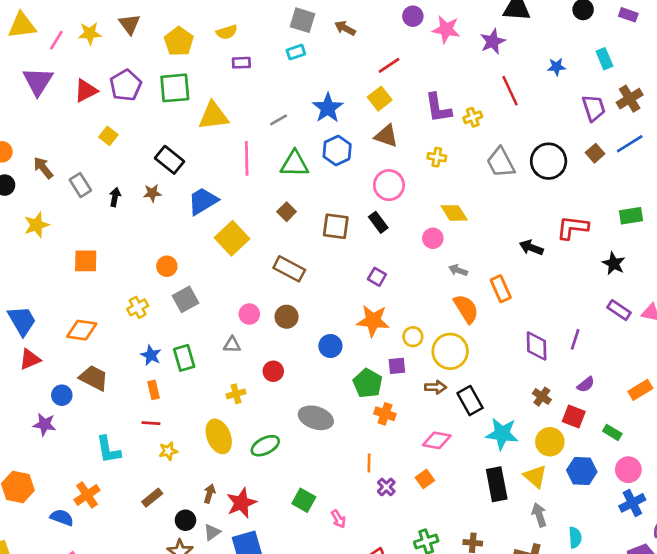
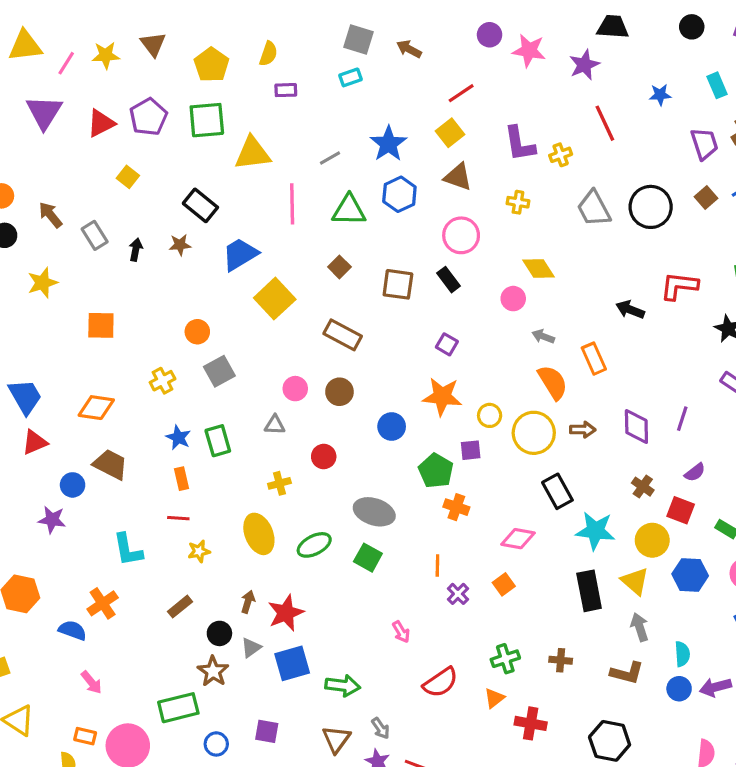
yellow semicircle: (227, 32) -> (268, 54), turned -54
brown arrow: (435, 387) -> (583, 430), moved
green square: (304, 500) -> (368, 558), moved

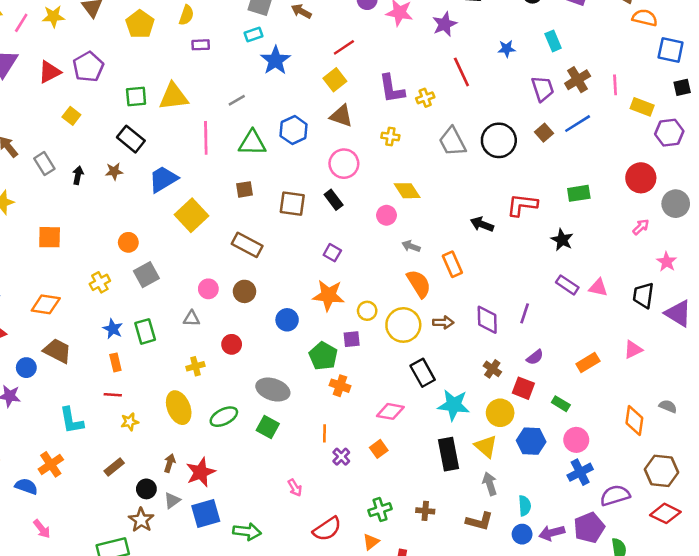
green square: (207, 120) -> (136, 96), moved, size x0.7
blue star: (388, 144) -> (275, 60), moved
brown square: (339, 267) -> (244, 189), turned 36

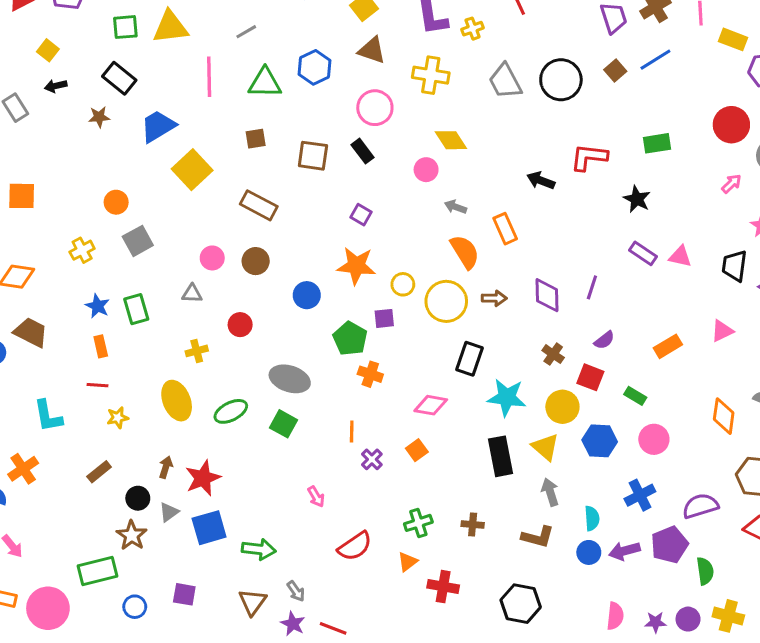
yellow cross: (390, 136) -> (431, 75), size x1.6
black arrow: (78, 175) -> (56, 86), moved, turned -114
black rectangle: (423, 373) -> (469, 359), turned 48
blue cross: (580, 472) -> (640, 495), moved

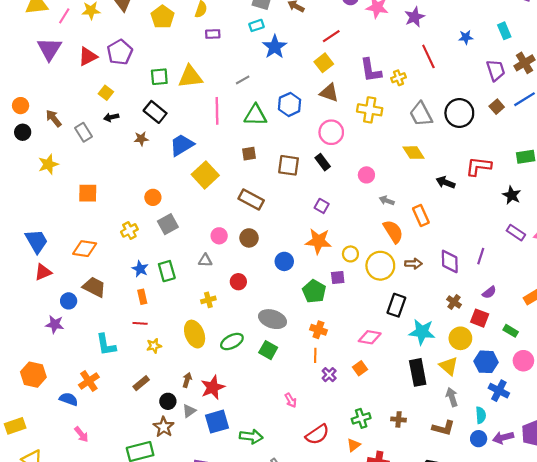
yellow diamond: (451, 140) -> (413, 153), moved
orange cross: (370, 374) -> (318, 330), moved
blue cross: (640, 495) -> (499, 391), moved, turned -36

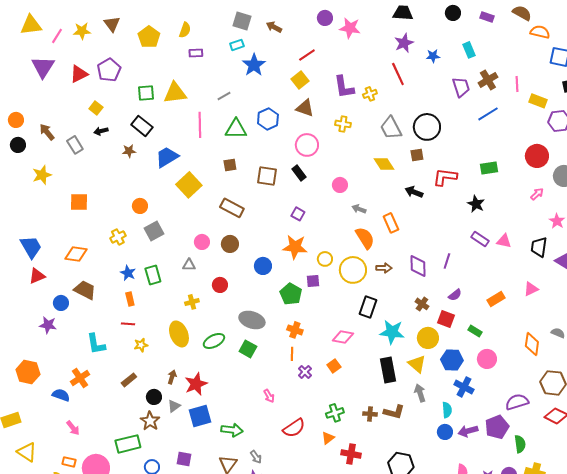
purple star: (415, 17) -> (404, 43), moved
brown square: (497, 107) -> (417, 155), moved, turned 32
yellow cross: (370, 110) -> (343, 124), size x0.7
brown L-shape: (443, 428) -> (394, 412), moved

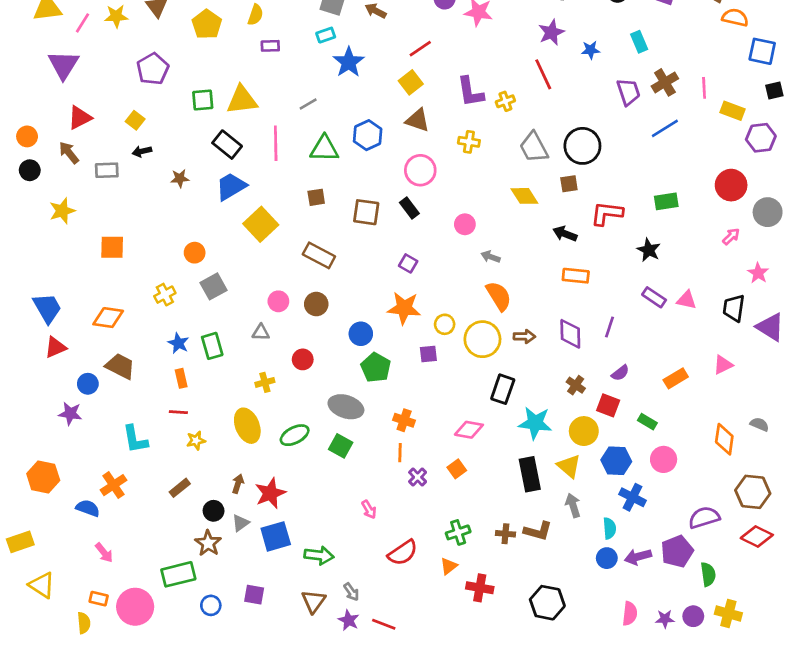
red triangle: (79, 74) -> (80, 118), moved
black rectangle: (142, 126) -> (227, 145), moved
gray rectangle: (75, 145) -> (107, 170), turned -60
orange rectangle: (391, 223) -> (576, 276), moved, turned -60
green pentagon: (291, 294) -> (376, 368), moved

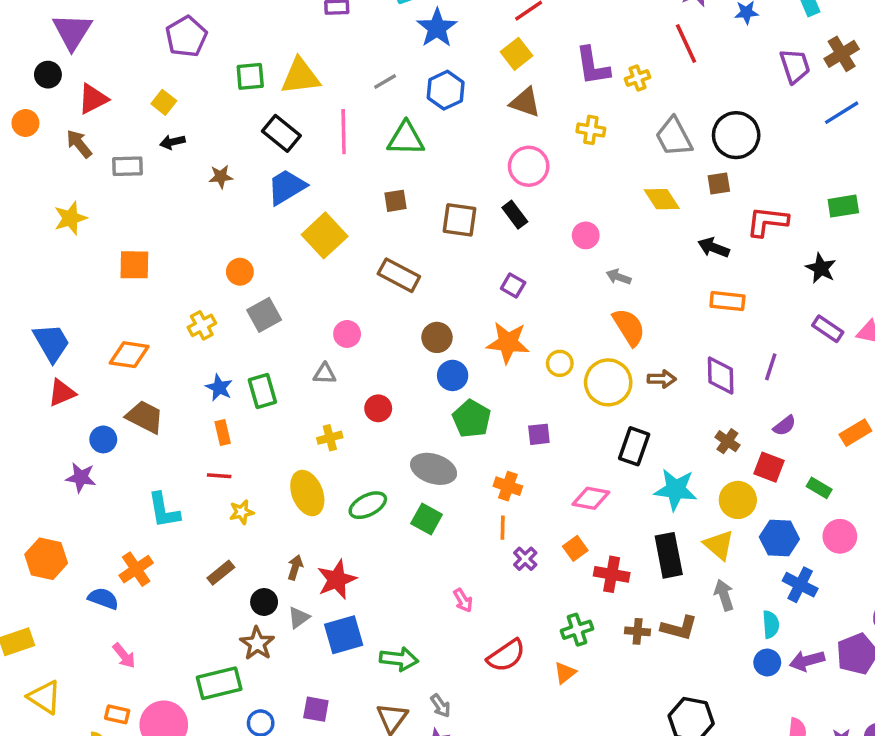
blue hexagon: (368, 135) -> (446, 90), moved
black circle: (30, 170) -> (48, 75), moved
brown circle: (316, 304) -> (437, 337), moved
purple square: (428, 354) -> (539, 434), moved
red cross: (480, 588) -> (612, 574), moved

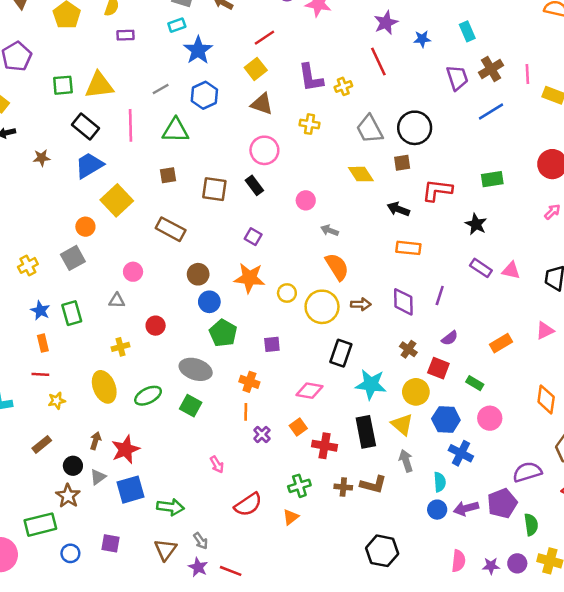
orange circle: (240, 272) -> (85, 227), moved

